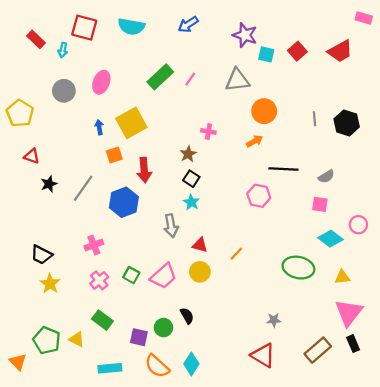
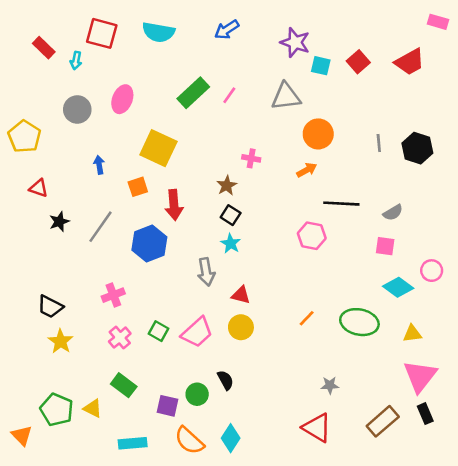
yellow square: (131, 123) -> (158, 148), turned -36
blue arrow: (99, 127) -> (99, 165), moved
orange line: (236, 254) -> (307, 318), moved

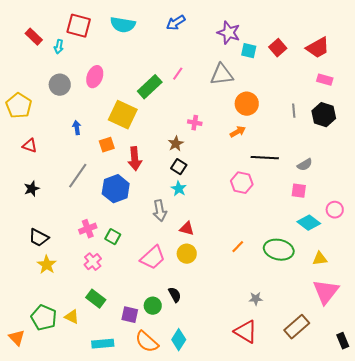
pink rectangle: (438, 22) -> (325, 80), moved
green rectangle: (193, 93) -> (150, 87), moved
black star: (59, 222) -> (32, 189), moved
green square: (158, 331) -> (113, 237), moved
black rectangle: (425, 414) -> (343, 341), moved

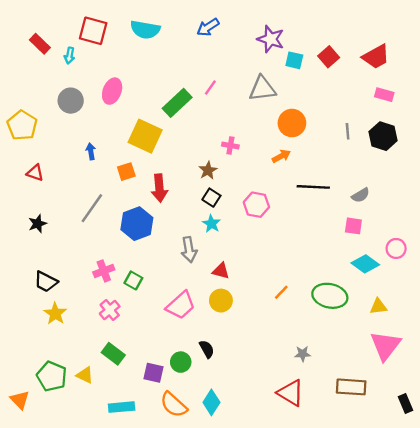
pink hexagon: (242, 183) -> (256, 205), moved
brown rectangle: (297, 327) -> (351, 387), turned 45

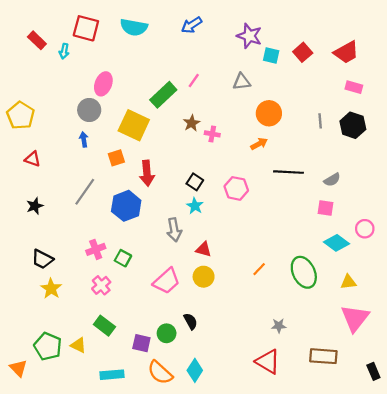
gray triangle: (262, 89) -> (242, 82), size x0.7
gray circle: (71, 101) -> (89, 110), moved
brown star: (208, 170) -> (192, 123), moved
green ellipse: (330, 296) -> (304, 272), turned 52

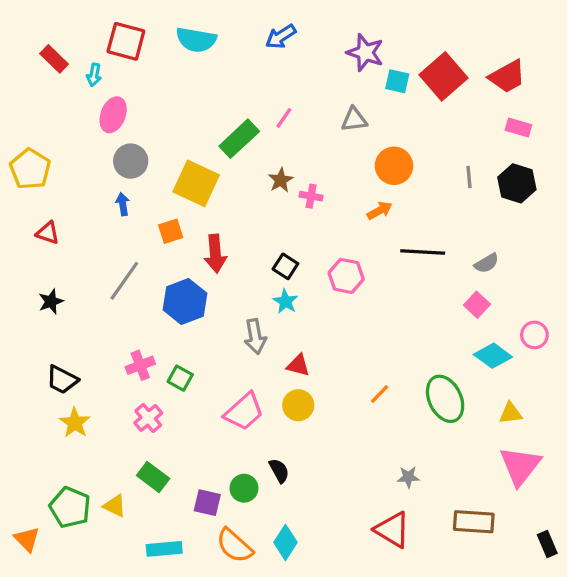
red square: (303, 52) -> (443, 76), size x1.6
pink ellipse: (103, 84) -> (113, 115), moved
pink square: (326, 208) -> (477, 305), turned 35

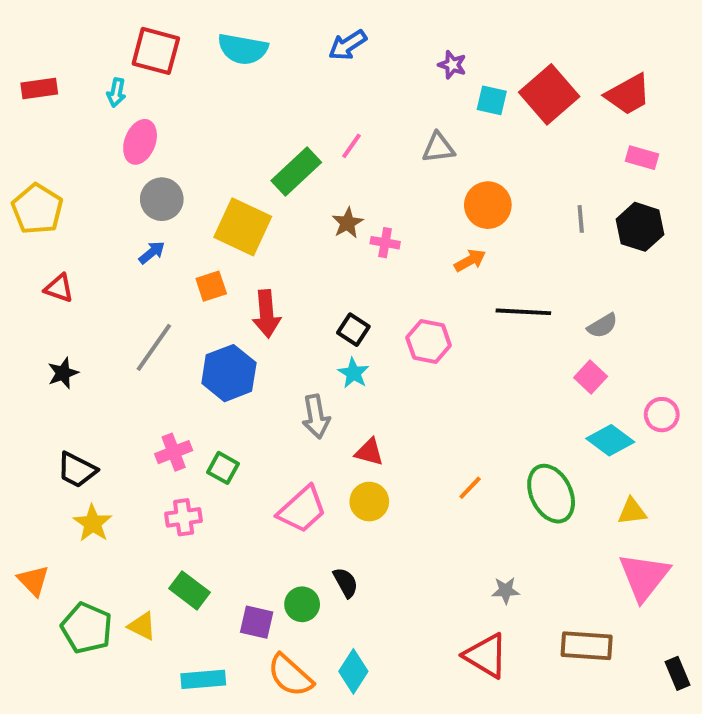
purple star: (365, 53) -> (452, 65), size x0.6
red rectangle: (54, 59) -> (39, 89), moved, turned -52
blue arrow: (123, 204) -> (152, 253), turned 60
pink cross: (148, 418) -> (184, 517), turned 32
orange triangle: (27, 539) -> (33, 581), moved

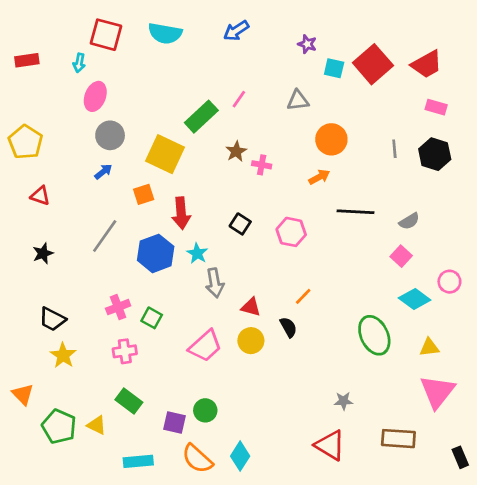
cyan star: (353, 373) -> (197, 253), moved
orange line: (470, 488) -> (303, 296), moved
black semicircle: (346, 583) -> (288, 327), moved

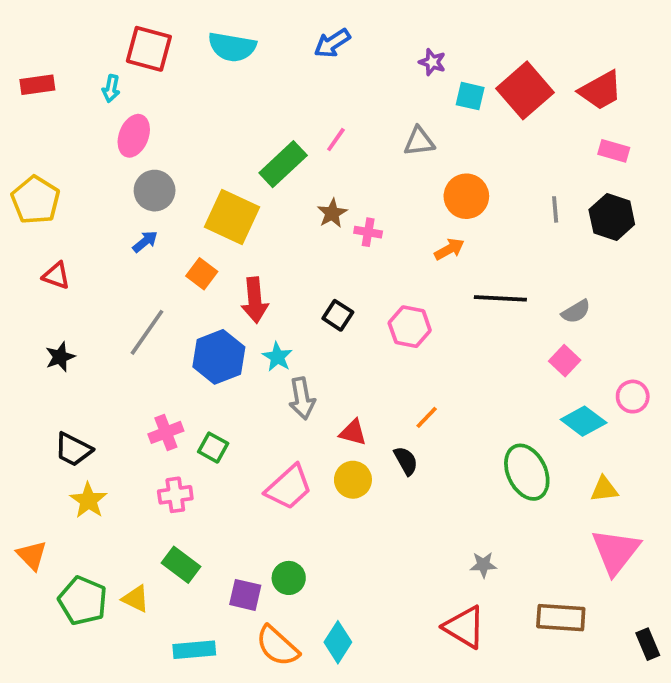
orange square: (144, 194) -> (202, 274), turned -35

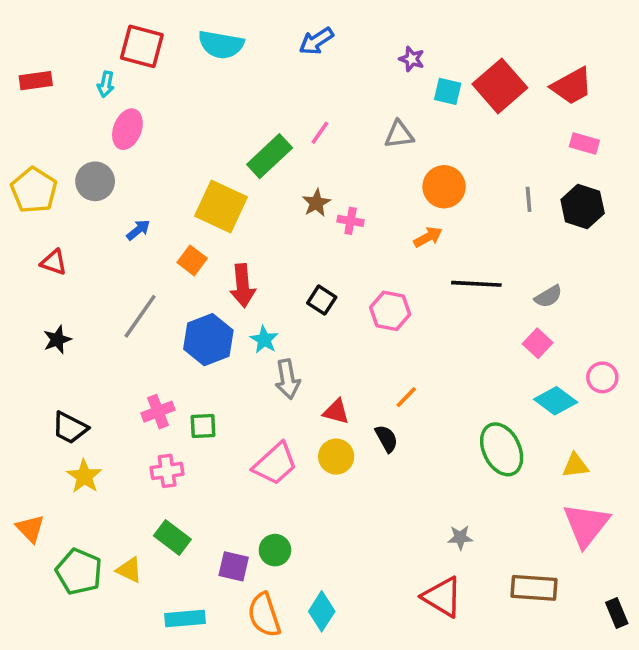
gray circle: (155, 191) -> (95, 181), moved
green square: (213, 448) -> (203, 426), turned -32
orange semicircle: (277, 646) -> (264, 615), turned 30

